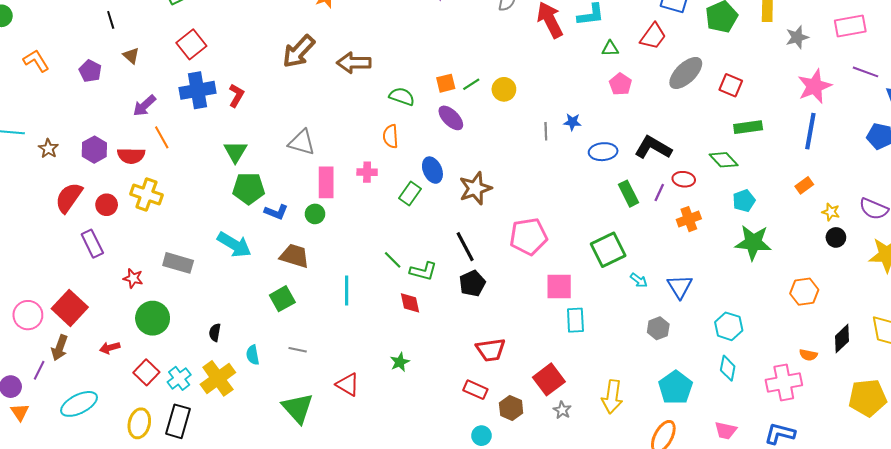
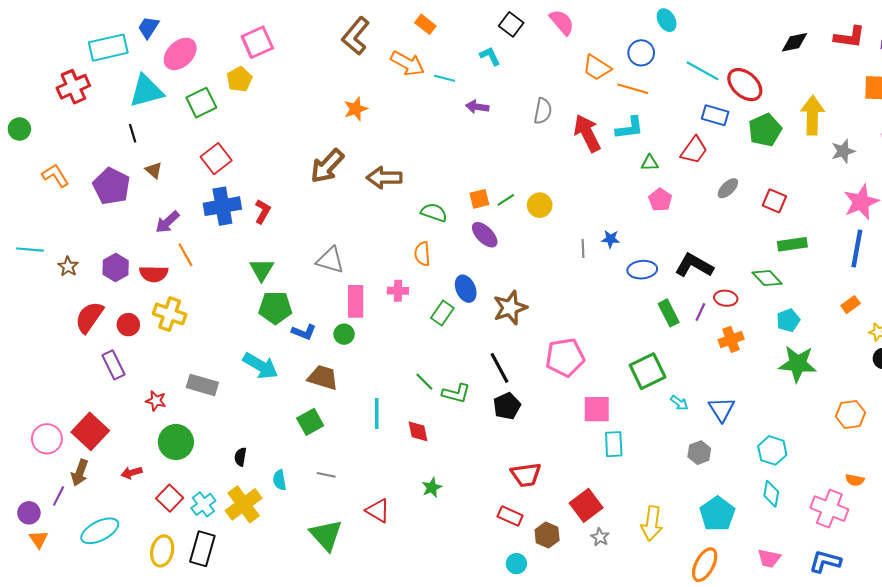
purple pentagon: (90, 71) -> (111, 186), size x1.6
gray ellipse: (686, 73) -> (728, 188), size x0.6
red diamond: (410, 303) -> (418, 431), moved
pink cross: (784, 382) -> (829, 509), turned 32

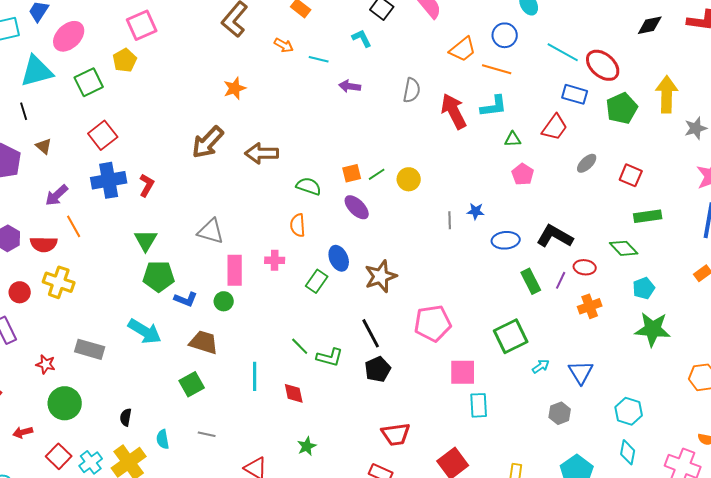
orange arrow: (407, 63) -> (284, 45), size x0.6
orange trapezoid: (597, 68) -> (463, 49), turned -72
cyan arrow: (679, 403) -> (541, 366), turned -72

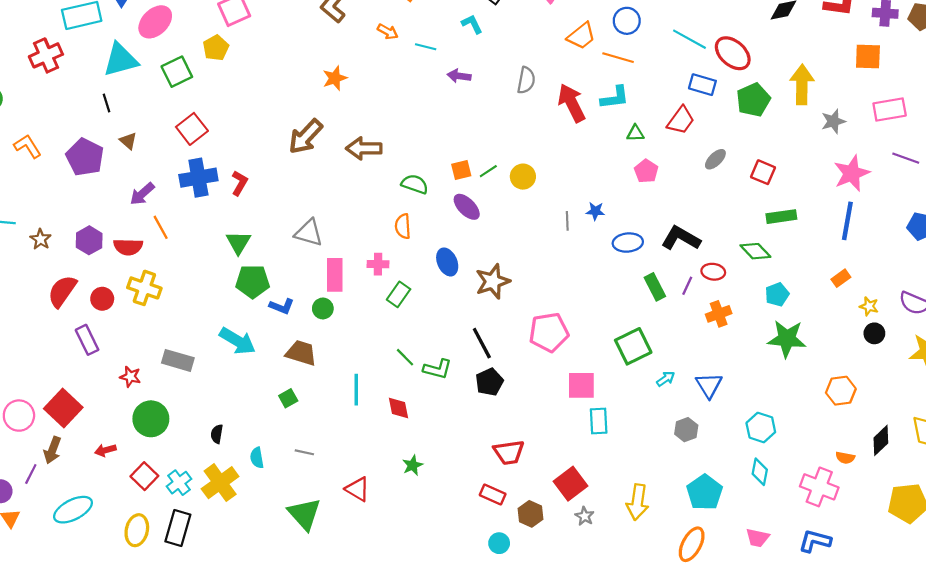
green rectangle: (317, 281) -> (399, 294), moved
green square: (192, 384) -> (288, 398), size x0.7

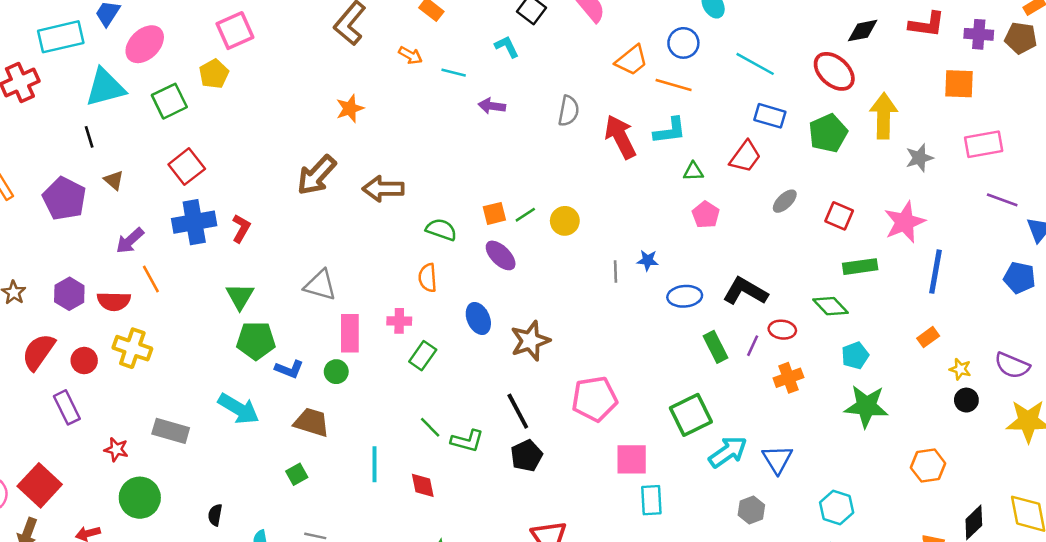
red ellipse: (733, 53) -> (834, 71), moved
pink star: (852, 173) -> (905, 222), moved
cyan arrow: (666, 379) -> (728, 452), size x1.8

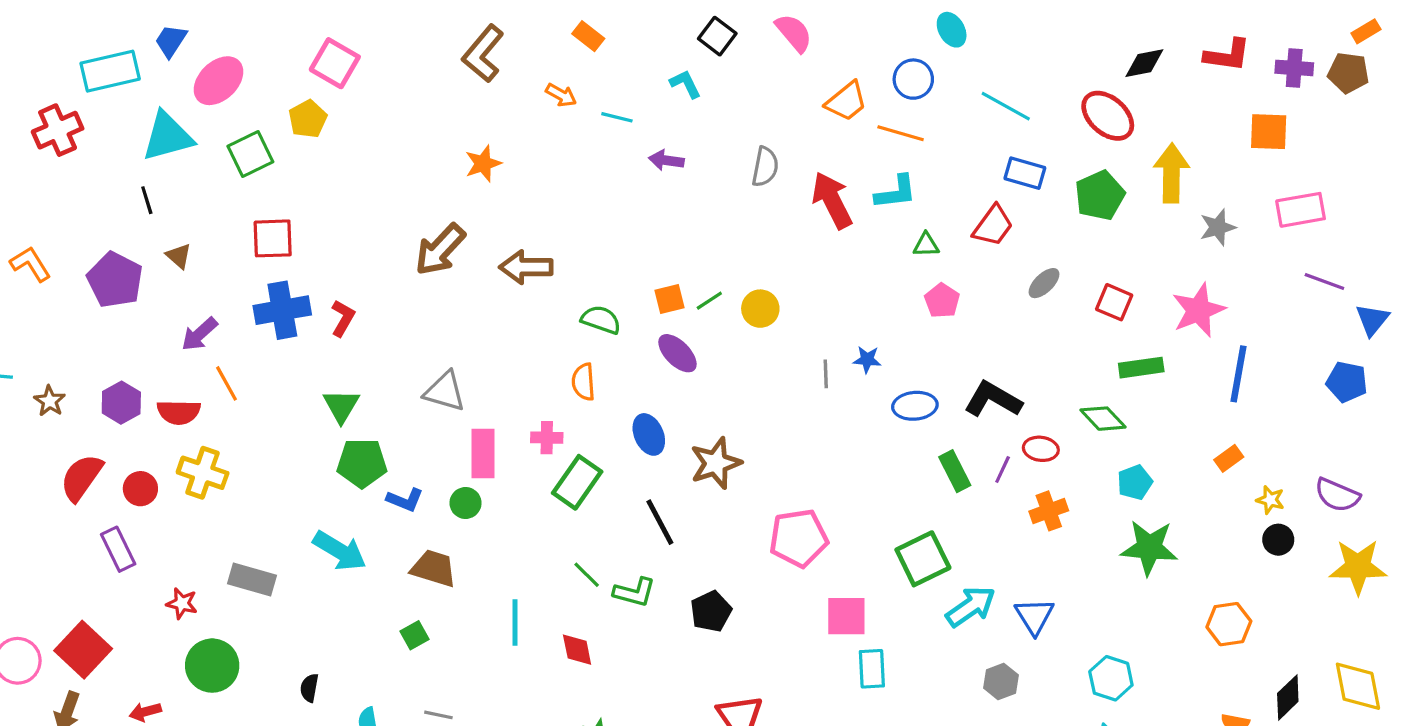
pink square: (235, 31) -> (335, 63), turned -36
red square: (187, 167) -> (273, 238), turned 36
green rectangle: (423, 356) -> (577, 482), size x1.4
black line: (518, 411) -> (660, 522), moved

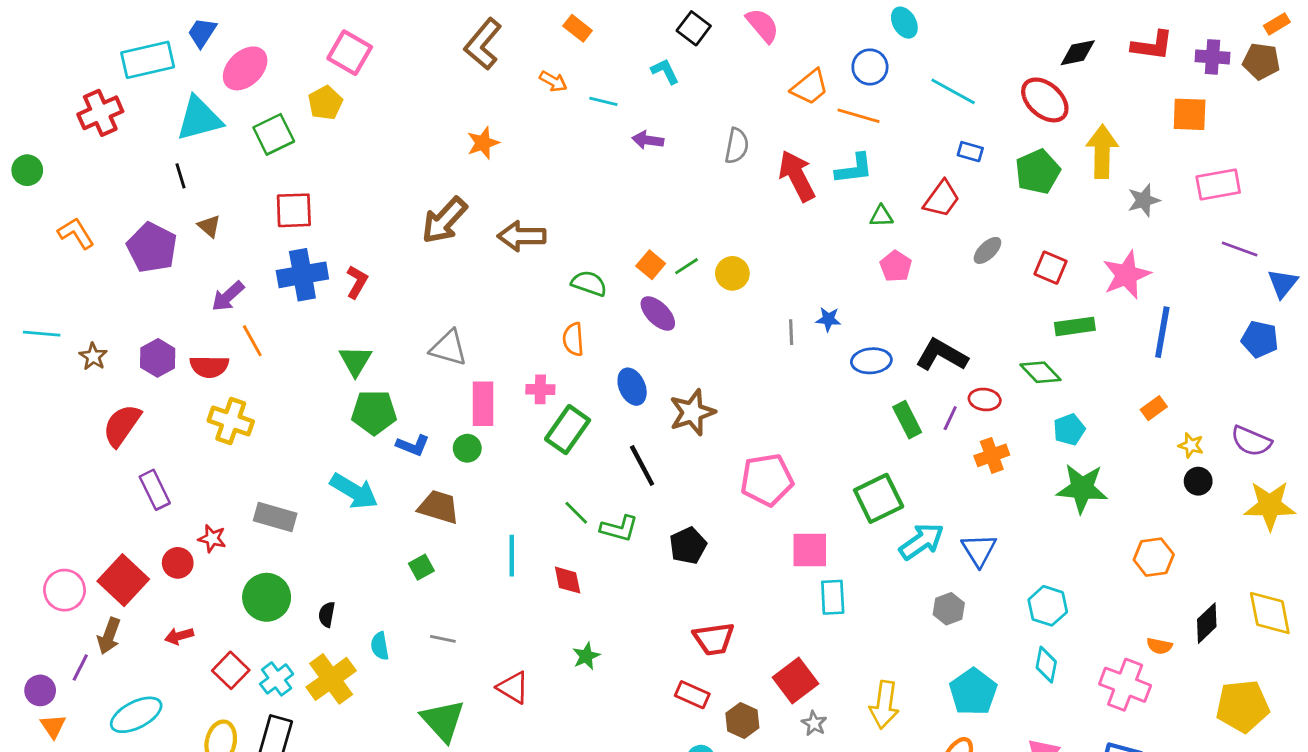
blue rectangle: (1025, 173) -> (970, 152), size x0.7
orange square: (670, 299) -> (651, 265), turned -36
red circle: (140, 489) -> (178, 563), moved
green circle: (212, 666) -> (267, 597), moved

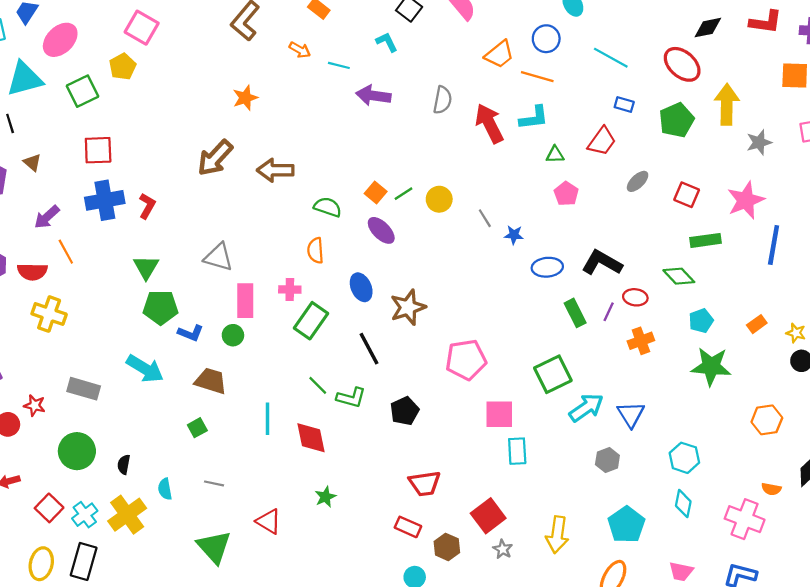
purple arrow: (648, 140) -> (373, 96), size x1.4
gray line: (791, 332) -> (485, 218), moved, turned -30
orange rectangle: (1154, 408) -> (757, 324), moved
red diamond: (568, 580) -> (311, 438), size x1.4

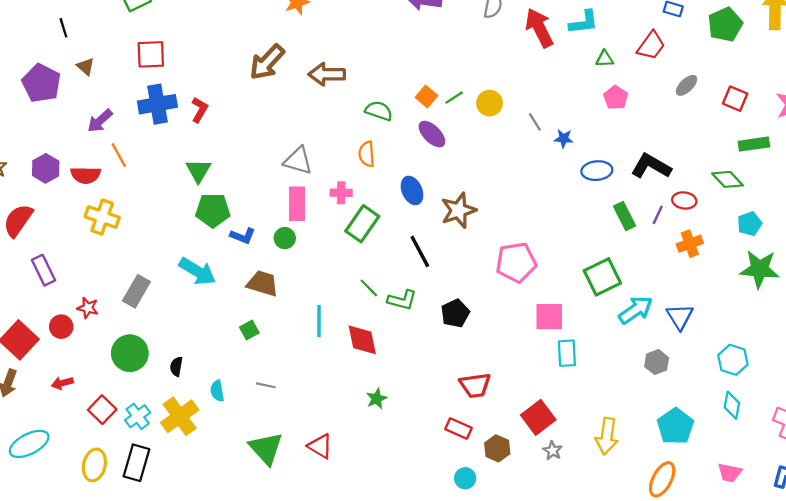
gray triangle: (218, 257) -> (298, 161), moved
gray rectangle: (84, 389) -> (136, 291), turned -76
red triangle: (269, 521) -> (320, 446), moved

